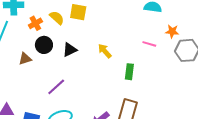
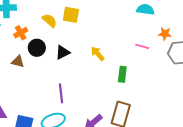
orange cross: (35, 23) -> (21, 33), moved
brown triangle: (25, 59) -> (18, 62), turned 32
purple line: (56, 87) -> (61, 93), moved, turned -54

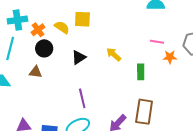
orange cross: (21, 33) -> (38, 30), moved
orange star: (165, 34) -> (170, 57), moved
black circle: (37, 48) -> (44, 48), moved

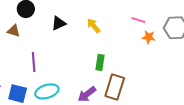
green rectangle: (141, 72) -> (100, 62), moved
purple line: (82, 98) -> (34, 62), moved

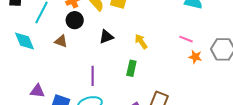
purple line: (34, 62) -> (93, 76), moved
green rectangle: (100, 62) -> (131, 68), moved

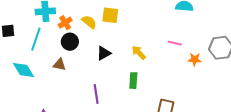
pink line: (186, 39) -> (175, 43), moved

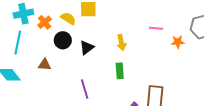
black circle: (70, 42) -> (63, 40), moved
yellow arrow: (139, 53) -> (121, 42), turned -140

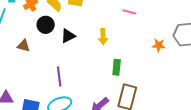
pink line: (156, 28) -> (129, 12), moved
green rectangle: (120, 71) -> (117, 67), moved

